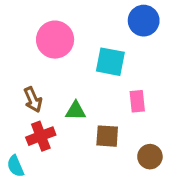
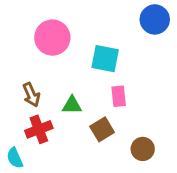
blue circle: (144, 21) -> (155, 19), moved
pink rectangle: (137, 101) -> (119, 96), moved
brown square: (107, 136) -> (102, 129), turned -35

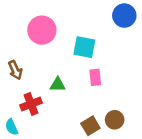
brown arrow: (31, 95) -> (15, 70), moved
brown square: (102, 129) -> (90, 126), moved

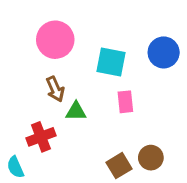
blue circle: (124, 16) -> (164, 52), moved
brown arrow: (15, 70) -> (55, 89), moved

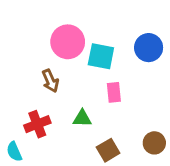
pink circle: (55, 40) -> (68, 42), moved
green triangle: (76, 111) -> (82, 118), moved
brown circle: (151, 158) -> (154, 143), moved

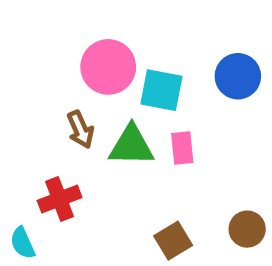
green triangle: (82, 118) -> (131, 146), moved, size x1.5

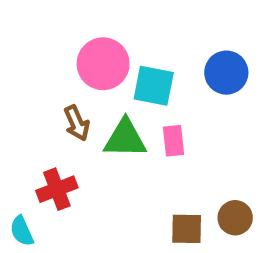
brown square: (173, 241) -> (187, 229), moved, turned 32

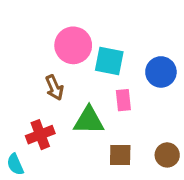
blue circle: (226, 73) -> (161, 72), moved
green triangle: (125, 139) -> (89, 121), moved
brown square: (187, 229) -> (120, 155), moved

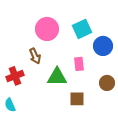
cyan square: (109, 61) -> (82, 29), moved, turned -36
red cross: (40, 135) -> (15, 76), moved
brown circle: (167, 155) -> (107, 83), moved

